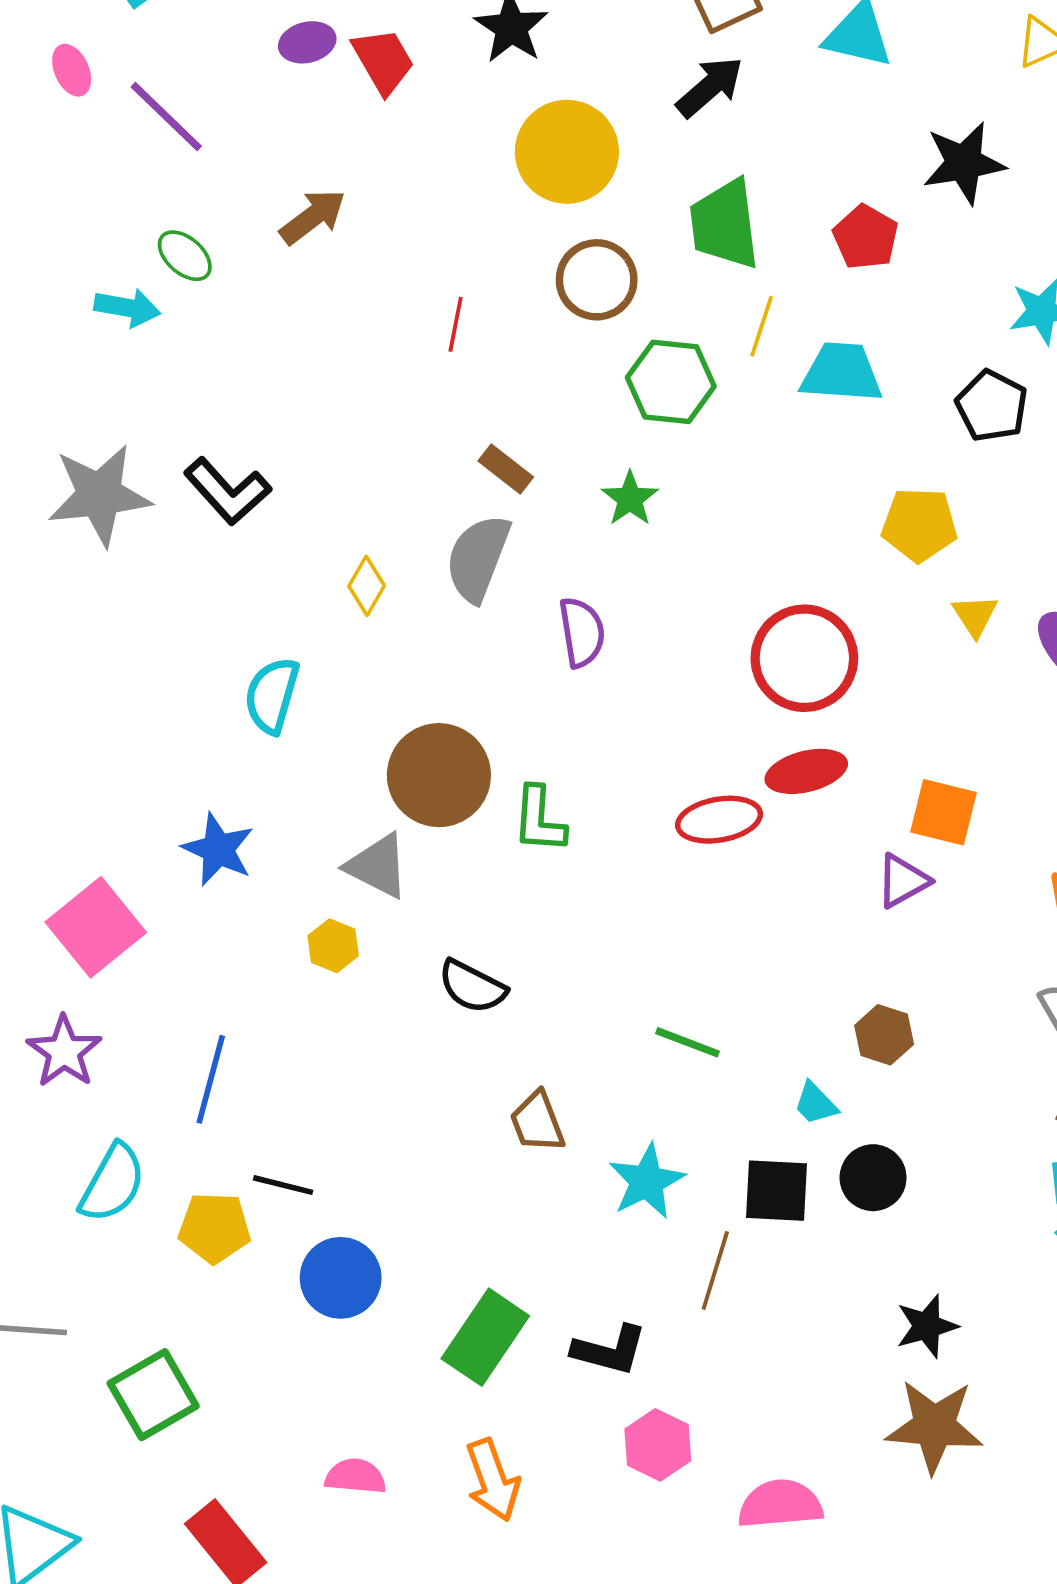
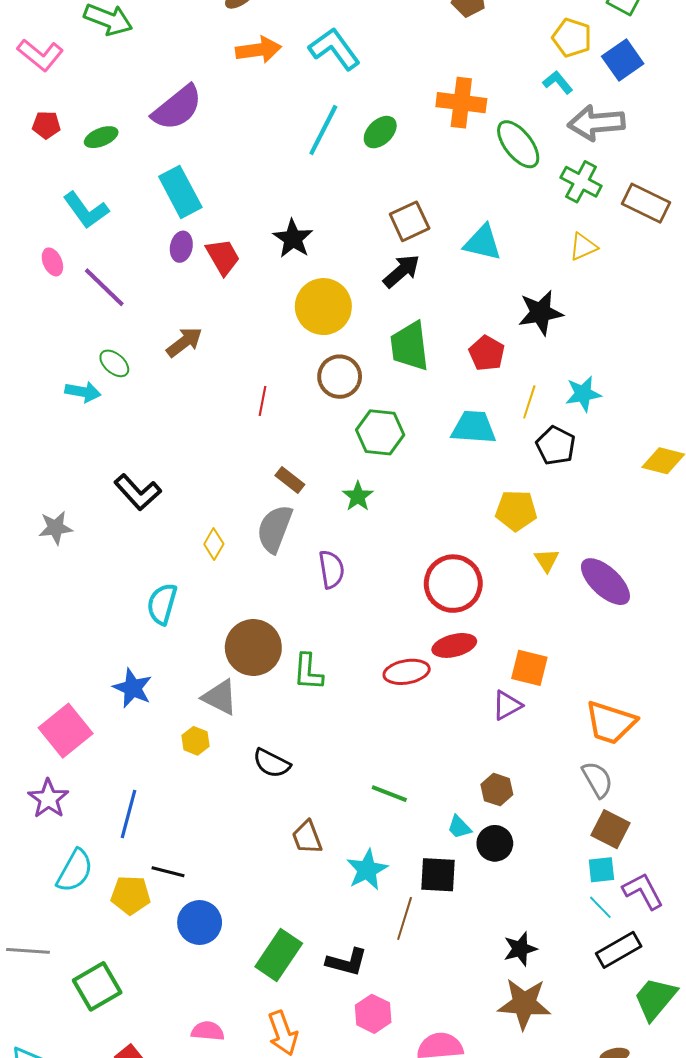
purple ellipse: (307, 42) -> (181, 247), turned -64
yellow line: (762, 326) -> (529, 402), moved
gray star: (99, 495) -> (55, 528), moved, size x0.6
black circle: (873, 1178) -> (495, 843), moved

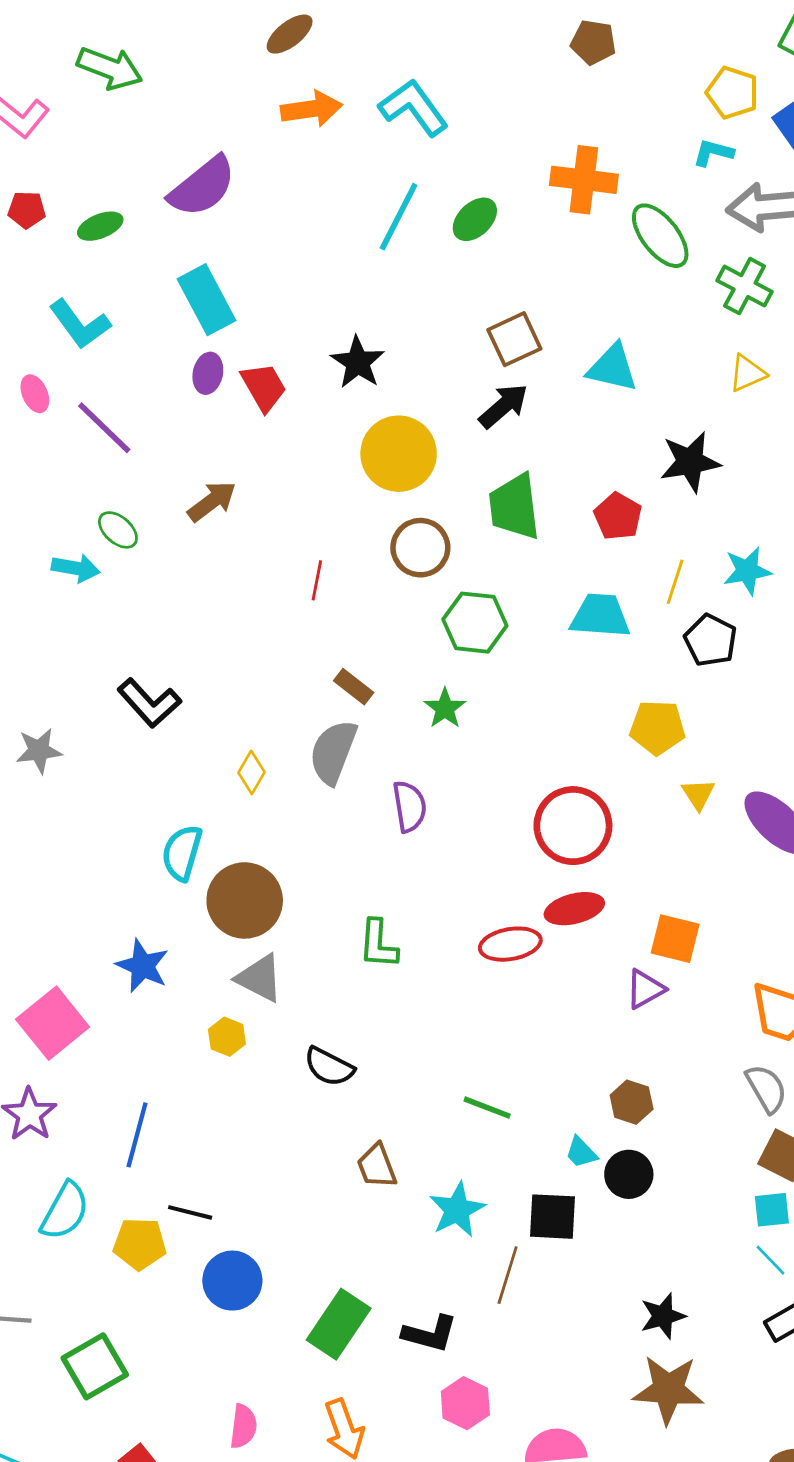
cyan L-shape: (558, 82) -> (713, 153), turned -36
brown circle: (253, 648) -> (245, 900), moved
pink semicircle: (208, 1031) -> (243, 1426), turned 92

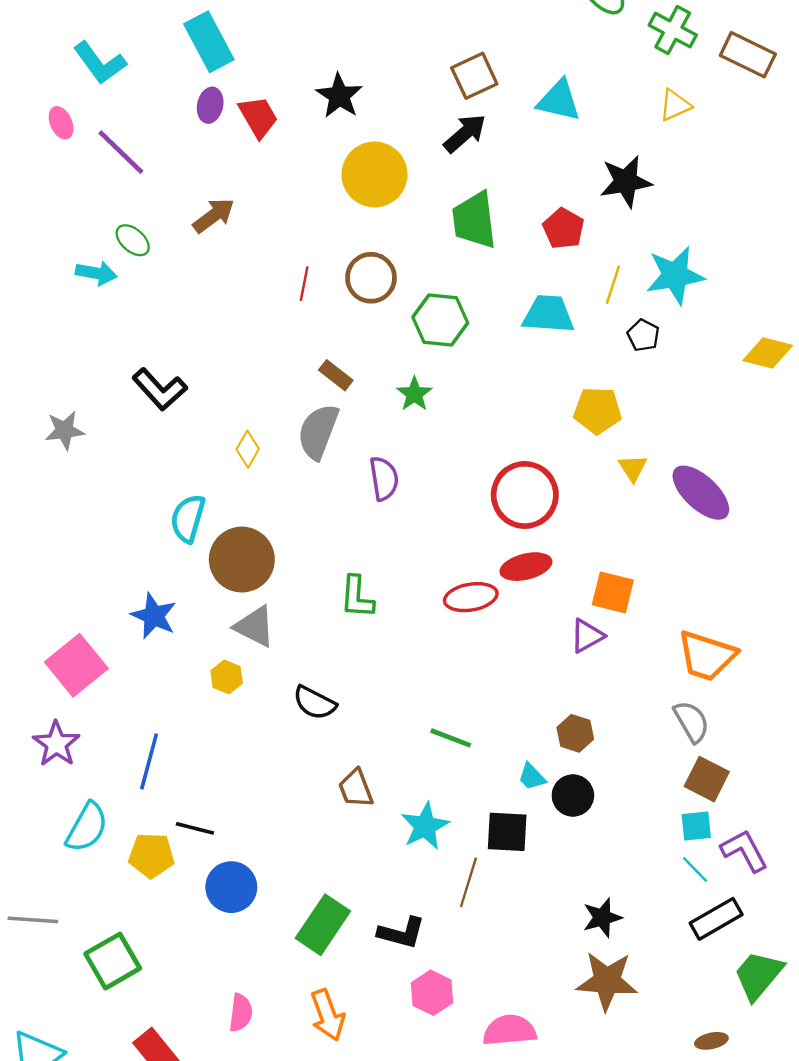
brown circle: (420, 548) -> (371, 278), moved
cyan star: (747, 571) -> (675, 275), size x1.4
black pentagon: (711, 640) -> (643, 335), size x0.7

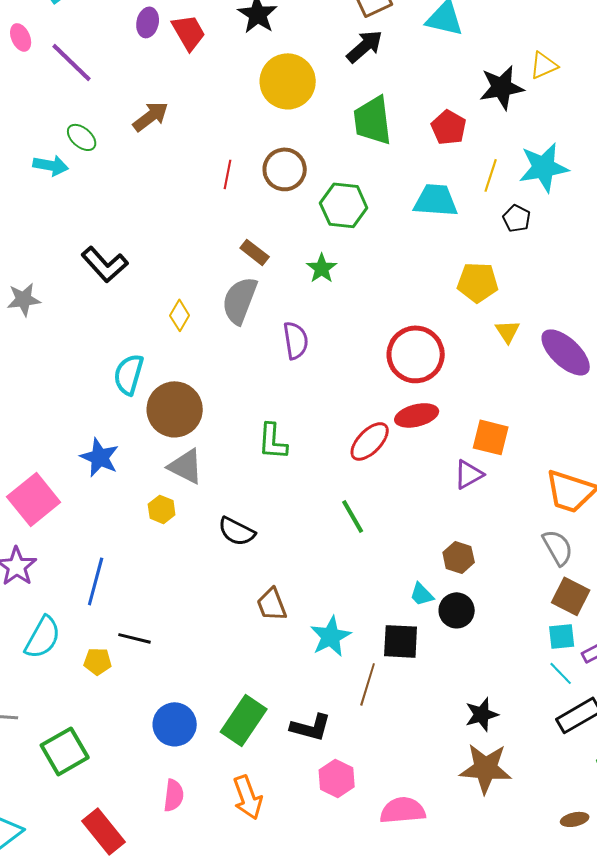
yellow triangle: (675, 105) -> (544, 65), moved
red ellipse: (471, 597) -> (370, 441), turned -36
green line: (451, 738) -> (353, 516), moved, turned 39
yellow pentagon: (151, 855) -> (98, 661), size x0.7
blue circle: (231, 887) -> (175, 724), moved

